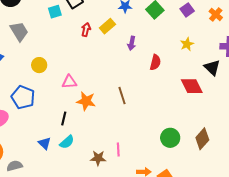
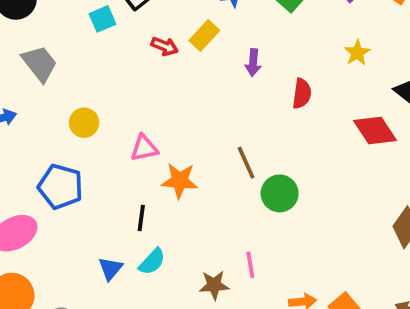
red arrow: (86, 30) -> (164, 46), turned 104
green circle: (170, 138) -> (280, 193), moved
blue triangle: (45, 143) -> (110, 269), turned 32

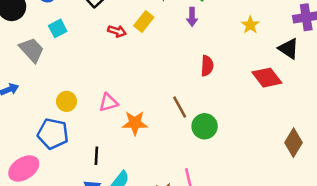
cyan square: (103, 19) -> (58, 28), moved
purple arrow: (253, 63) -> (192, 17), moved
red semicircle: (302, 94) -> (207, 66), moved
yellow circle: (84, 123) -> (67, 101), moved
black line: (141, 218) -> (96, 156), moved

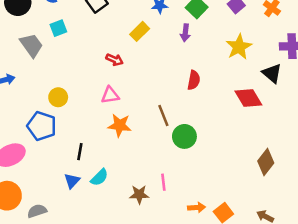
yellow star: (250, 25) -> (239, 47), size x1.5
red arrow: (117, 31) -> (115, 60), moved
pink triangle: (109, 102) -> (110, 95), moved

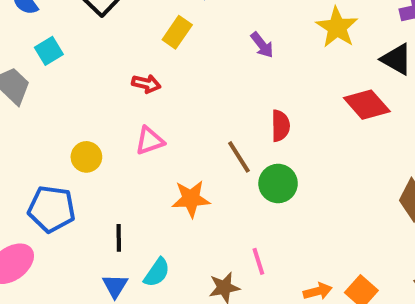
purple arrow: (185, 33) -> (262, 45), moved, turned -35
red semicircle: (194, 80) -> (280, 126), moved
yellow circle: (58, 97) -> (86, 157), moved
orange star: (120, 125) -> (191, 199), moved

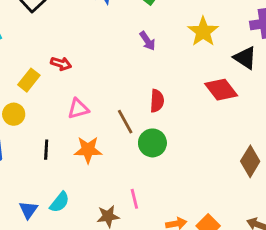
yellow rectangle: (177, 32) -> (29, 80), moved
pink triangle: (150, 141) -> (78, 109), moved
black line: (119, 238) -> (46, 150), moved

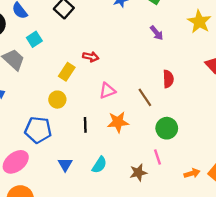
green circle: (152, 143) -> (167, 128), moved
blue triangle: (28, 210) -> (65, 164), moved

